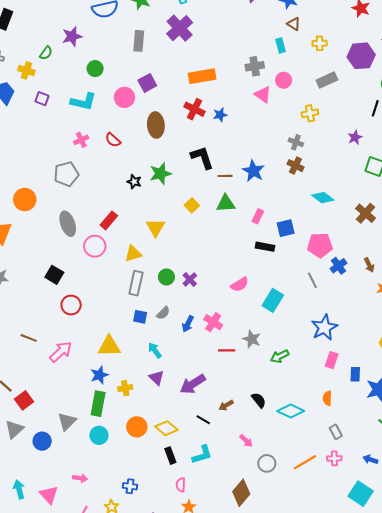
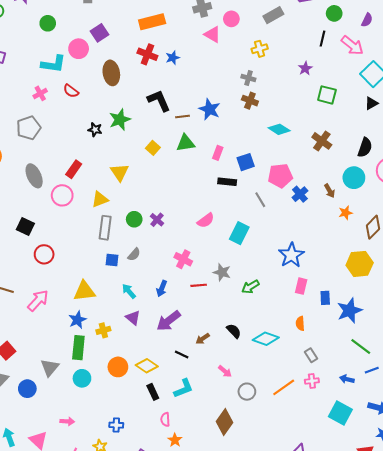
cyan L-shape: (83, 102) -> (53, 64), moved
gray line: (312, 280) -> (260, 200), moved
blue arrow: (188, 324) -> (162, 289), moved

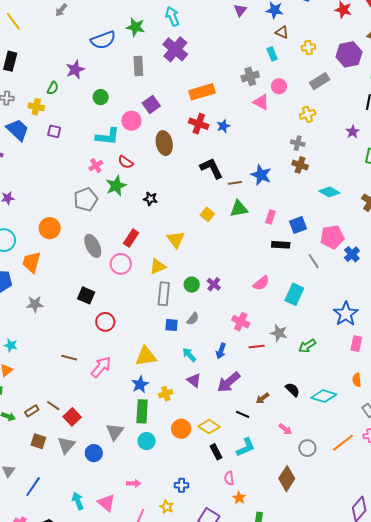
green star: (120, 120) -> (116, 186), moved

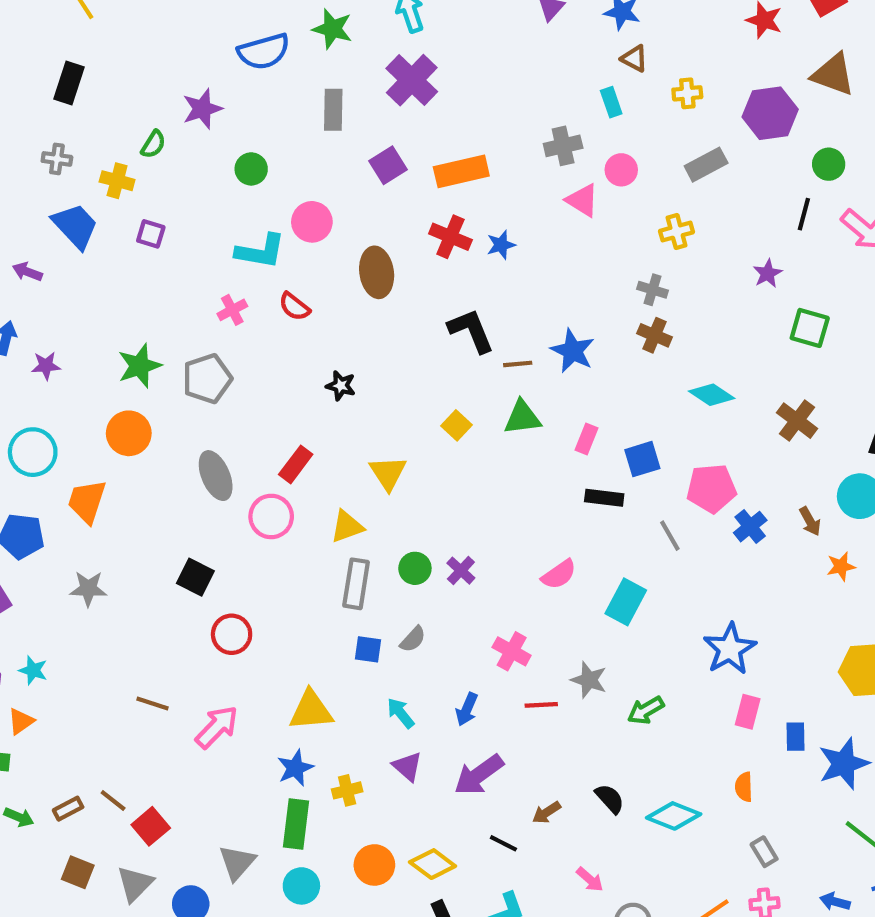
purple square: (151, 105) -> (388, 165), moved
green star: (116, 186) -> (139, 366), moved

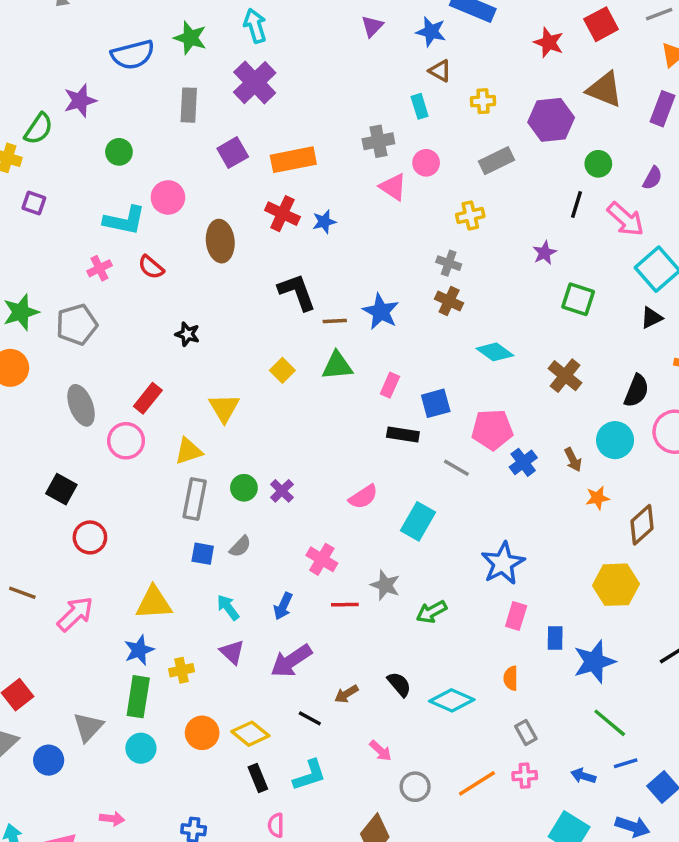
green semicircle: (153, 144) -> (39, 129), size x1.4
gray line: (670, 536) -> (456, 468), turned -32

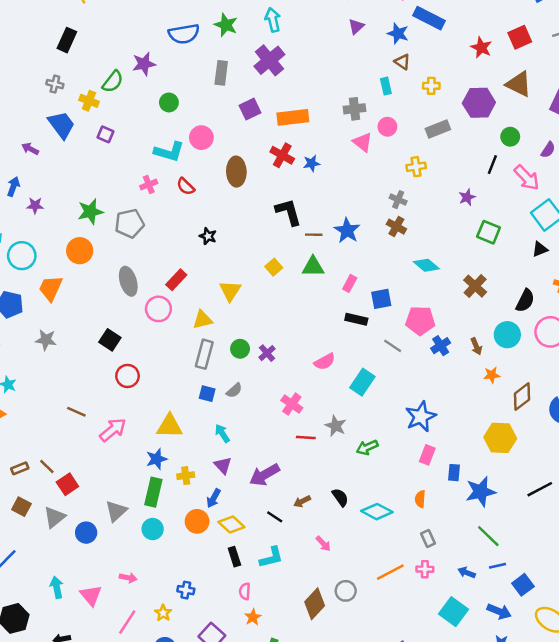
blue arrow: (283, 606) -> (214, 498), moved
gray circle: (415, 787) -> (346, 591), moved

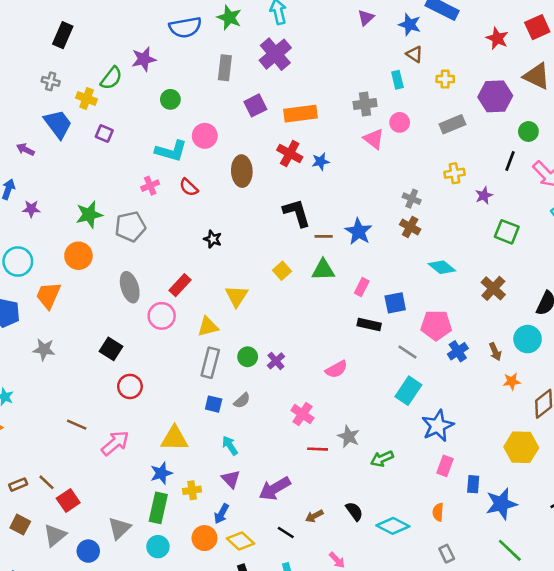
yellow cross: (416, 167) -> (455, 173), moved
cyan rectangle: (362, 382) -> (408, 391), moved

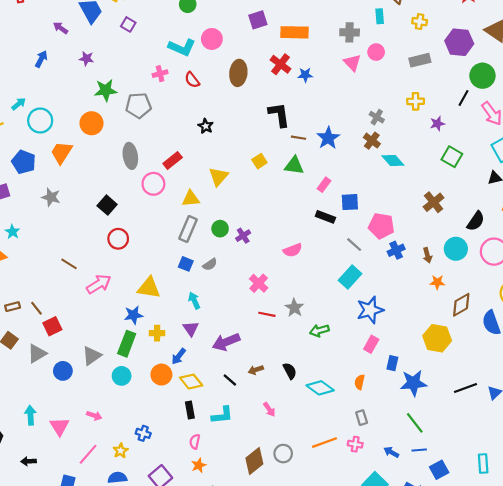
green circle: (528, 131) -> (482, 76), size x1.5
purple star: (31, 209) -> (86, 59), moved
cyan diamond: (442, 267) -> (393, 160), moved

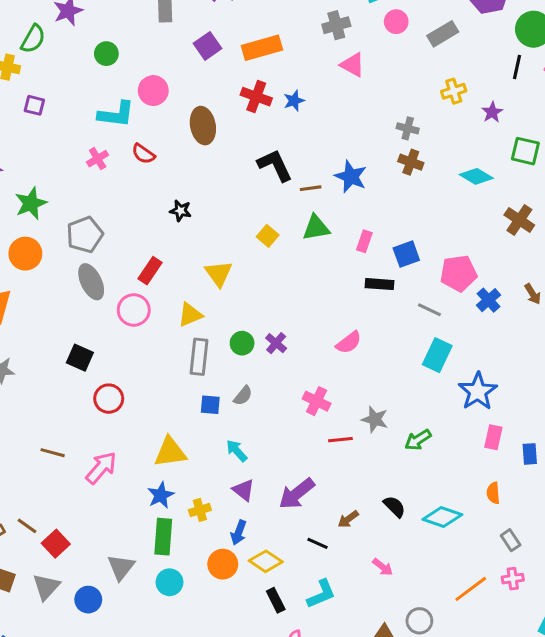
pink circle: (376, 52) -> (396, 22), moved
gray pentagon: (138, 105) -> (85, 235), moved
cyan diamond: (393, 160) -> (476, 176), moved

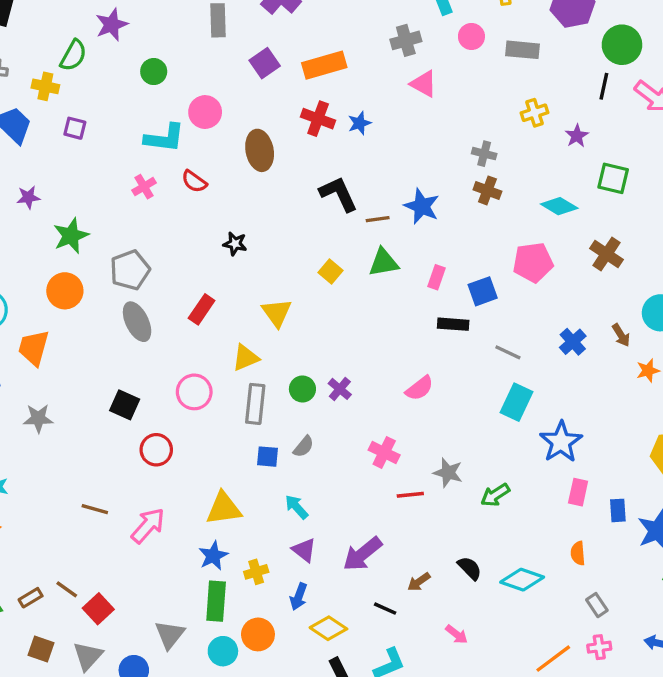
gray rectangle: (443, 34) -> (523, 50), turned 36
pink pentagon: (459, 273) -> (533, 262), moved
pink circle: (134, 310) -> (194, 392), moved
orange circle: (223, 564) -> (258, 634), moved

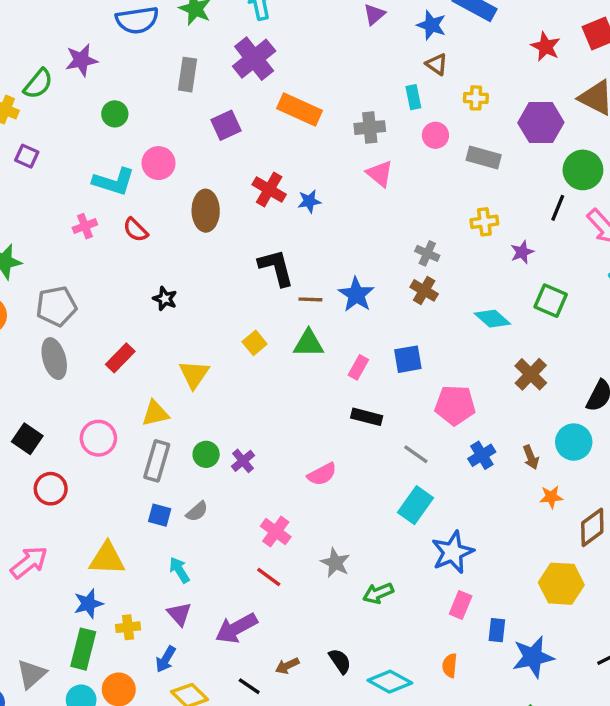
orange rectangle: (324, 65) -> (299, 109), moved, turned 30
pink pentagon: (533, 262) -> (455, 405), moved
blue square: (483, 291) -> (408, 359), moved
red line: (410, 495) -> (269, 577), moved, turned 32

